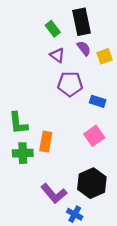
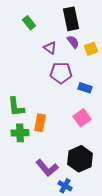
green rectangle: (53, 29) -> (29, 23), moved

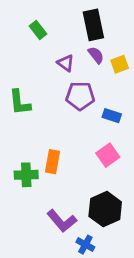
green L-shape: (16, 107) -> (20, 102), moved

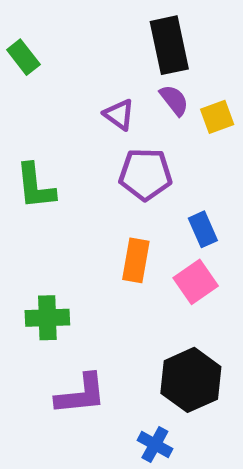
green rectangle: (38, 30) -> (23, 57), moved
blue rectangle: (112, 116) -> (203, 229), moved, turned 48
orange rectangle: (53, 162) -> (136, 260), moved
purple L-shape: (62, 221) -> (81, 394), moved, turned -56

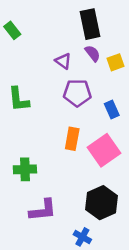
blue rectangle: (203, 229) -> (112, 109), moved
pink square: (196, 282) -> (104, 150), size x1.4

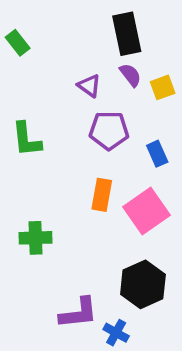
purple L-shape: (43, 210) -> (78, 313), moved

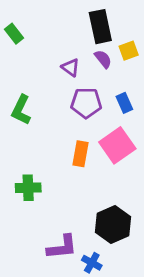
yellow square: (163, 87) -> (129, 51), moved
green L-shape: (27, 139) -> (21, 110), turned 32
blue rectangle: (157, 154) -> (124, 103), moved
pink square: (146, 211) -> (117, 145), moved

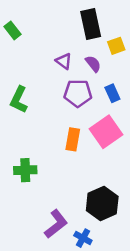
purple semicircle: (103, 59) -> (93, 64), moved
purple L-shape: (62, 247) -> (56, 224), turned -32

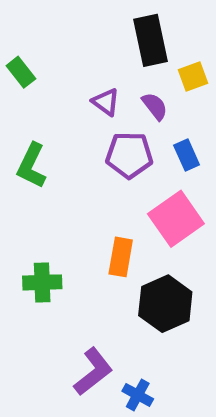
green rectangle: (12, 30) -> (21, 72), moved
orange rectangle: (73, 139) -> (121, 257), moved
black hexagon: (102, 203) -> (165, 304), moved

